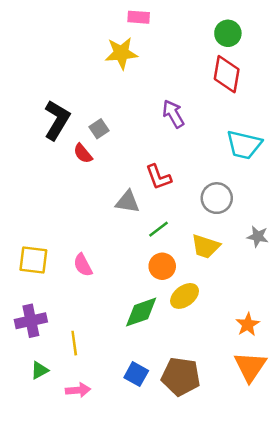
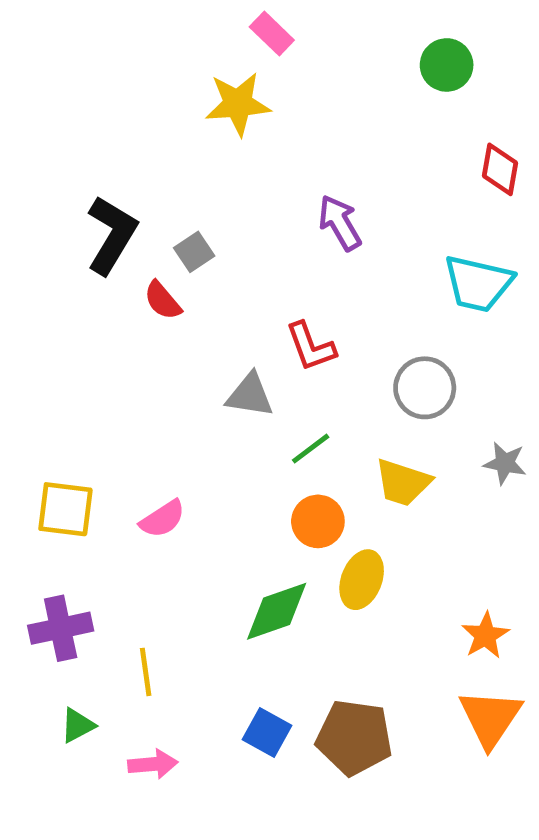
pink rectangle: (139, 17) -> (272, 33), turned 40
red diamond: (227, 74) -> (500, 169), moved, size x0.7
pink semicircle: (83, 265) -> (163, 519), turned -95
yellow ellipse: (185, 296) -> (362, 580), turned -32

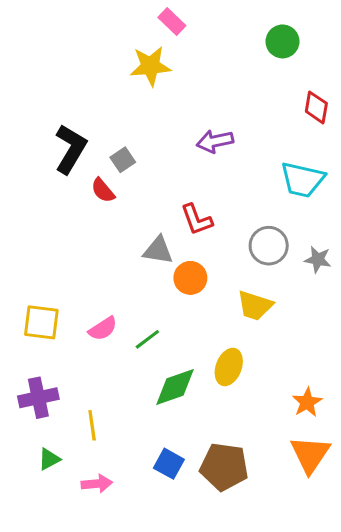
purple arrow: (340, 223) -> (215, 141), turned -72
green line: (311, 449) -> (147, 339), moved
gray star: (505, 463) -> (318, 259), moved
orange circle: (318, 521) -> (190, 278), moved

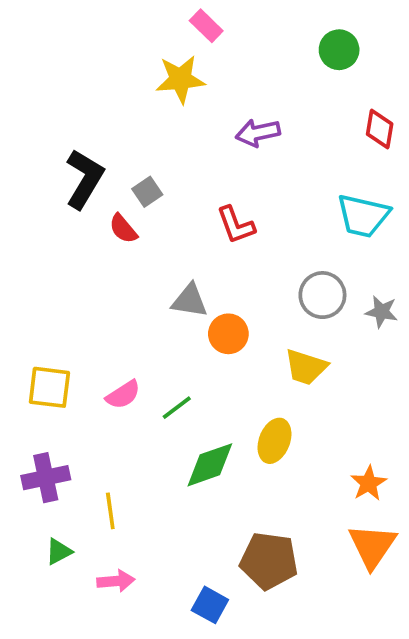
purple arrow: (215, 141) -> (258, 133), moved
red L-shape: (197, 220) -> (236, 225), moved
blue square: (169, 464) -> (210, 605), moved

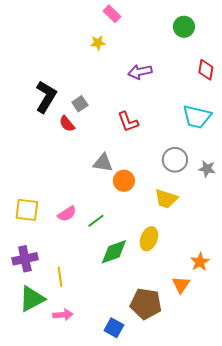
yellow star: (180, 79) -> (98, 43), size x0.6
orange triangle: (372, 546) -> (181, 285), moved, size x0.7
green triangle: (59, 551) -> (32, 299), size x1.8

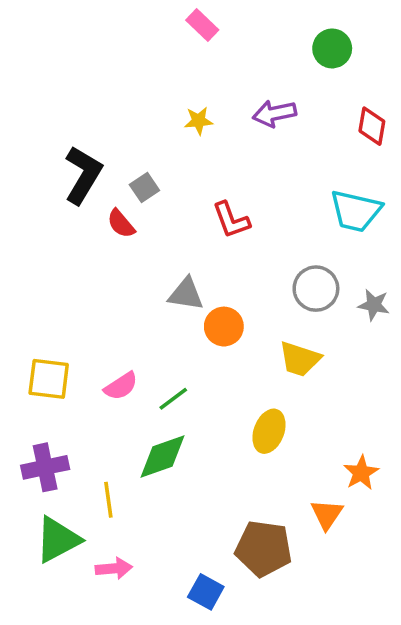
yellow star: (98, 43) -> (199, 121), moved
purple arrow: (140, 72) -> (274, 113), moved
green diamond: (114, 252) -> (162, 456), moved

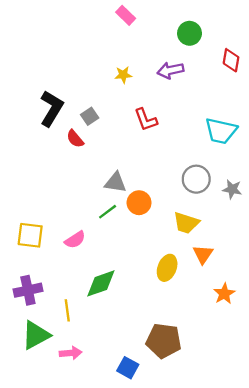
green circle: (332, 48) -> (190, 33), moved
red diamond: (372, 126) -> (231, 60), moved
red L-shape: (231, 220) -> (146, 120), moved
green line: (173, 399) -> (108, 212), moved
orange triangle: (327, 514) -> (203, 254), moved

